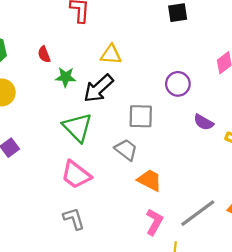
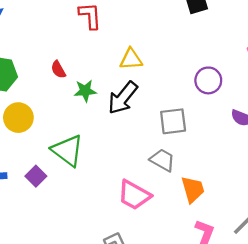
green triangle: (78, 127) -> (68, 150), moved
pink trapezoid: (76, 175) -> (134, 195), moved
orange trapezoid: (150, 180) -> (193, 189), turned 55

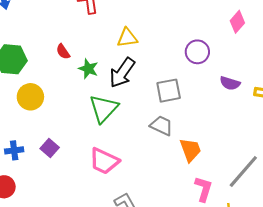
green star: (85, 91) -> (88, 69), turned 30
green triangle: (68, 150) -> (104, 109), moved, turned 40
pink trapezoid: (134, 195) -> (104, 161), moved

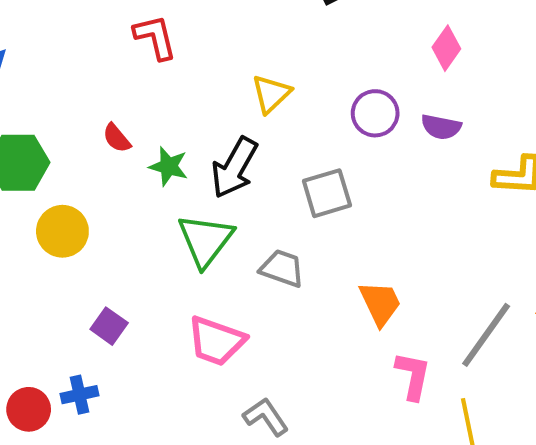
yellow triangle: (127, 38) -> (271, 94), moved, turned -30
purple semicircle: (230, 83) -> (441, 127), moved
gray trapezoid: (161, 126) -> (282, 268), moved
blue cross: (14, 150) -> (80, 395), moved

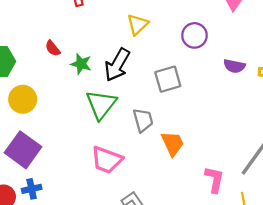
purple semicircle: (441, 127) -> (234, 66), moved
gray trapezoid: (282, 268) -> (143, 120), turned 55
orange trapezoid: (380, 303) -> (173, 144), moved
purple square: (109, 326) -> (23, 150), moved, size x1.8

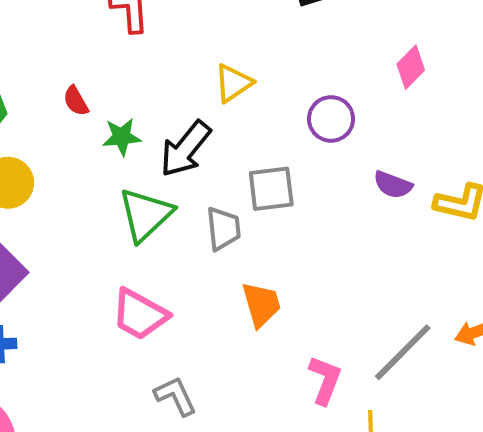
green star: (81, 64) -> (122, 137), turned -30
gray trapezoid: (143, 120) -> (223, 229), moved

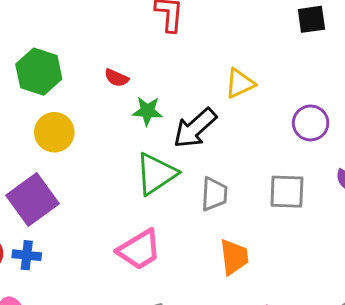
red semicircle: (76, 101) -> (117, 78), turned -45
gray square: (271, 189) -> (287, 192), moved
pink trapezoid: (140, 314) -> (139, 250), turned -69

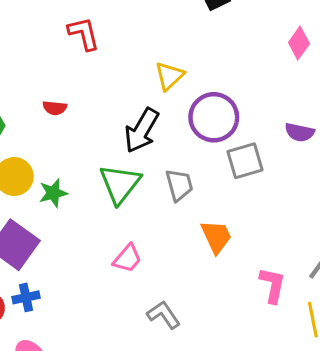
green star: (147, 111) -> (53, 193), moved
purple circle: (311, 123) -> (214, 117), moved, size x1.4
pink trapezoid: (139, 250) -> (127, 258), size x0.7

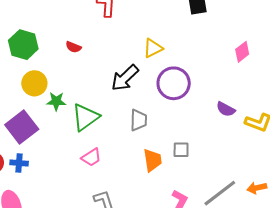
gray square: (245, 161) -> (181, 150), moved, size x0.7
green triangle: (120, 184) -> (85, 117), moved

